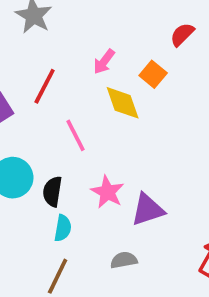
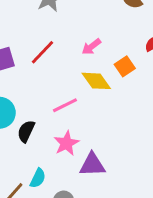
yellow diamond: (123, 103) -> (96, 81), turned -32
pink line: (76, 135) -> (65, 105), moved, turned 75
cyan semicircle: (63, 228) -> (38, 178), moved

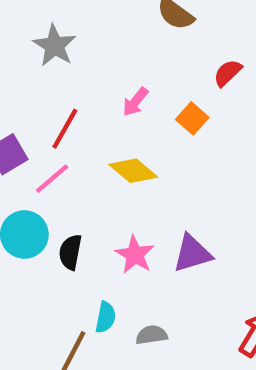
yellow diamond: (96, 81) -> (133, 171), moved
pink line: (65, 105) -> (52, 179), moved
purple triangle: (92, 165) -> (192, 253), moved

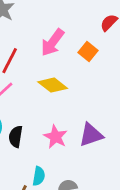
pink arrow: (135, 102) -> (53, 42), size x1.5

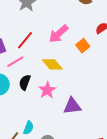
black semicircle: (16, 137) -> (25, 82), moved
pink star: (55, 137) -> (47, 90), moved

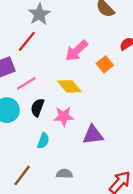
red line: (25, 40) -> (27, 41), moved
pink star: (47, 90) -> (64, 116), turned 30
cyan semicircle: (28, 128) -> (43, 141), moved

